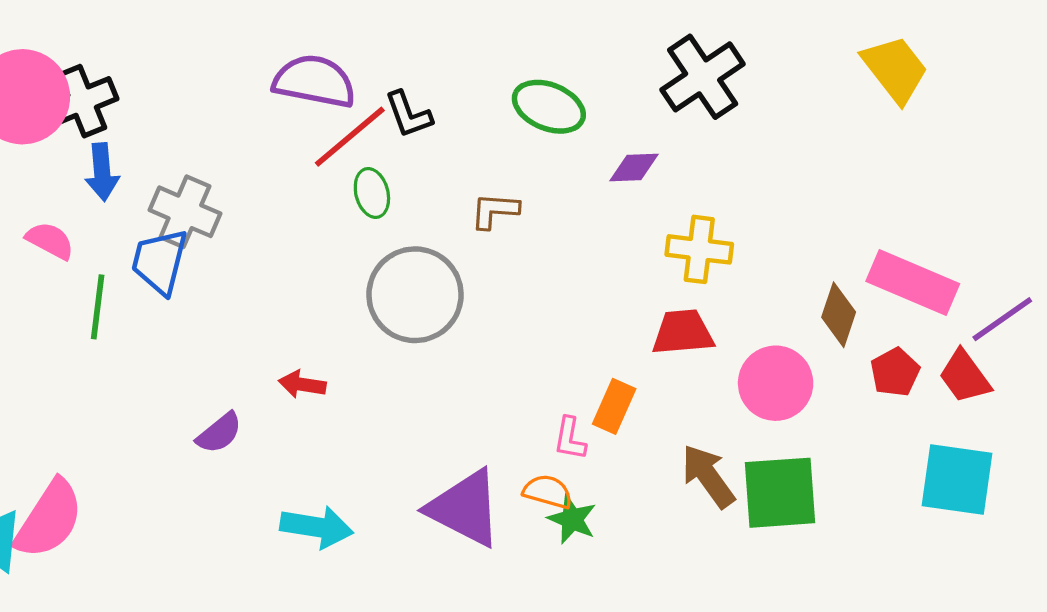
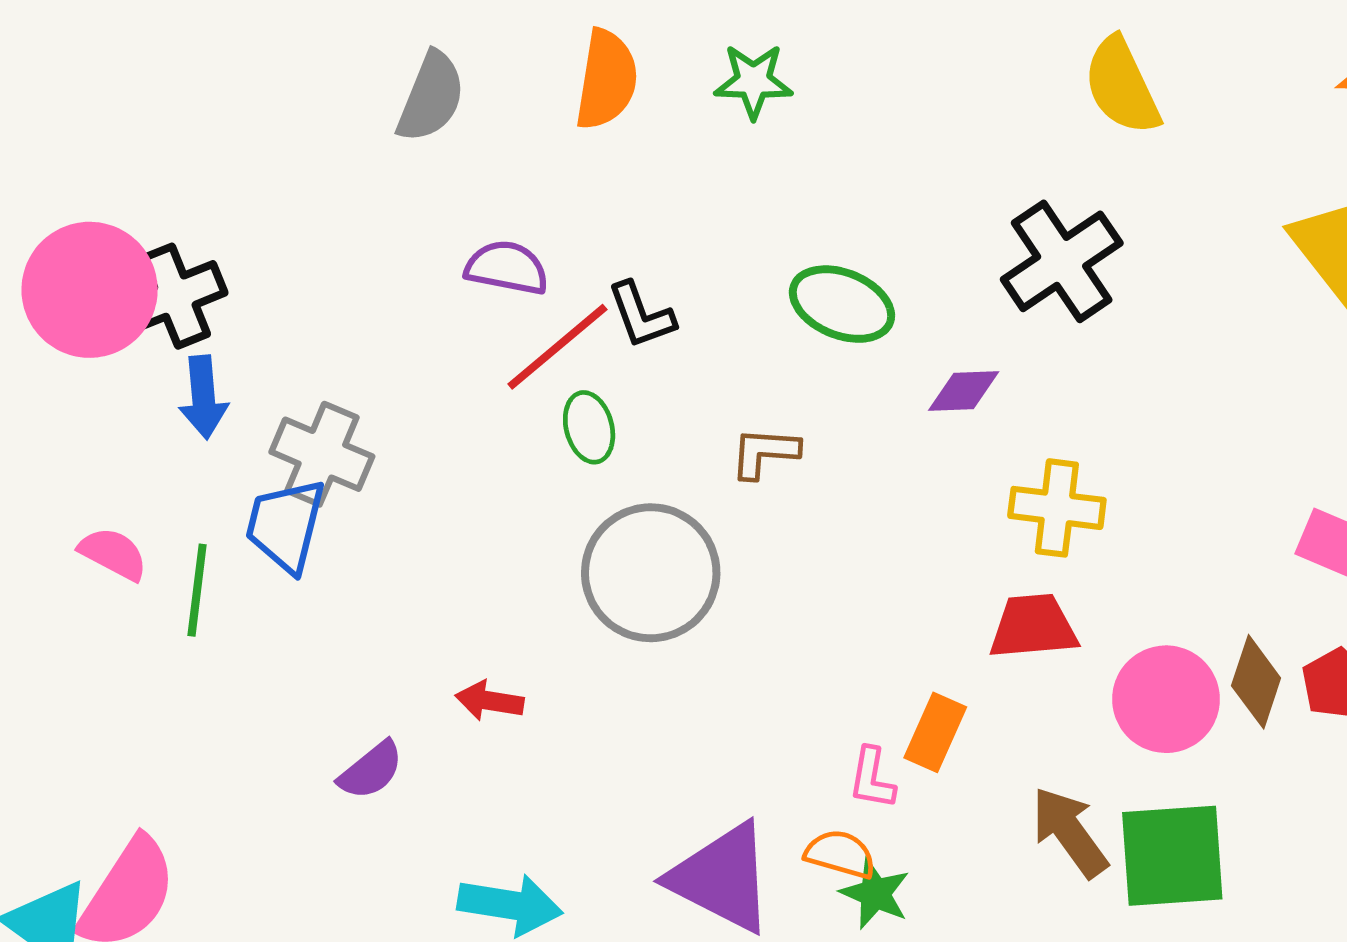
purple semicircle: (314, 81) -> (507, 268), size x0.7
pink semicircle: (50, 241) -> (113, 554), moved
brown diamond: (839, 315) -> (1256, 682), moved

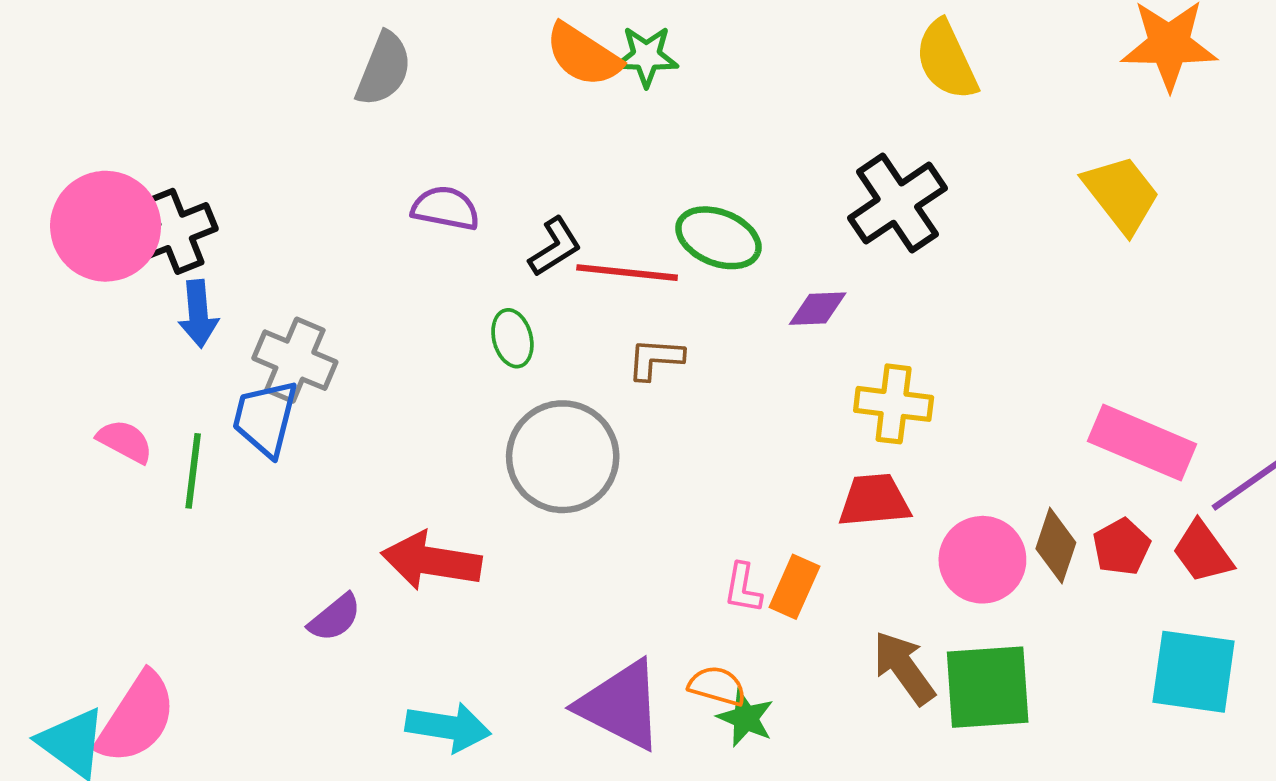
orange semicircle: (606, 80) -> (583, 55), moved, turned 114
black L-shape: (641, 315) -> (555, 247), turned -102
red line: (557, 347) -> (627, 273), moved, turned 46
red arrow: (489, 701) -> (431, 561), size x1.8
pink L-shape: (872, 778) -> (743, 588), moved

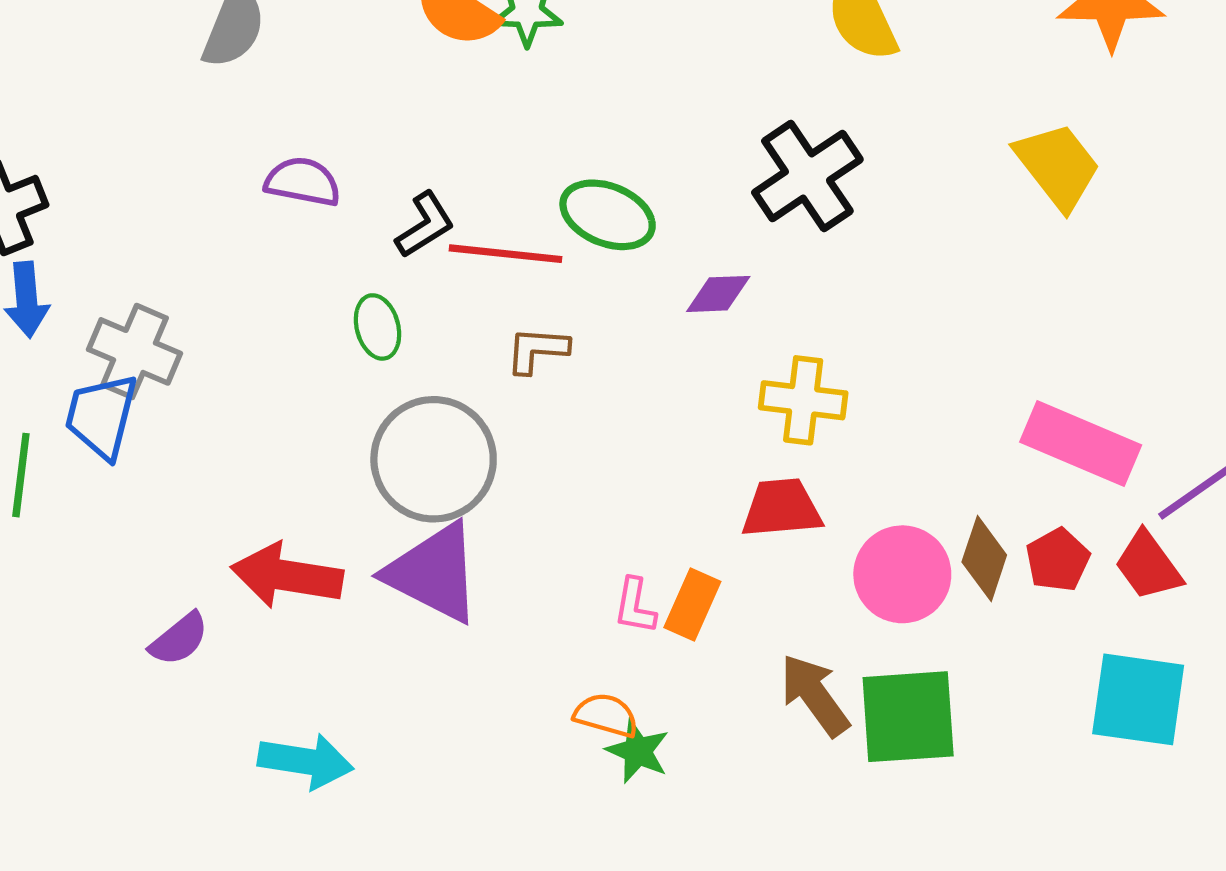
purple triangle: (621, 705) -> (434, 573), moved

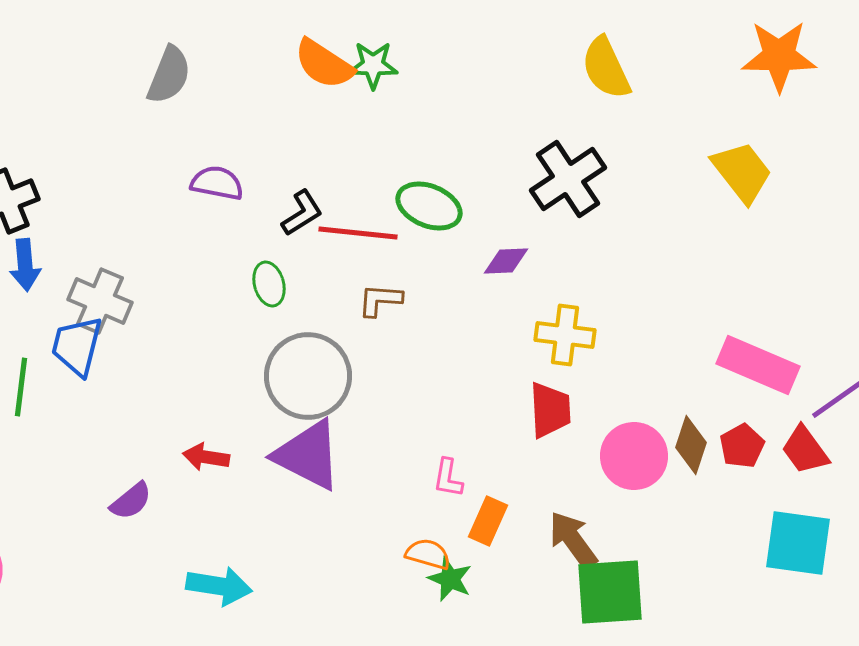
red trapezoid: (782, 508) -> (550, 410), turned 92
red arrow: (287, 576) -> (206, 457), size x0.6
orange rectangle: (692, 604) -> (488, 521), moved
green square: (908, 717) -> (610, 592), moved

